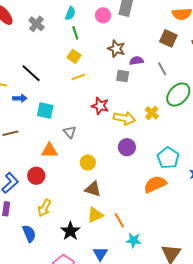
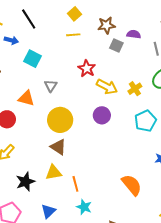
brown star: (116, 49) -> (106, 25), moved, turned 30
cyan pentagon: (168, 158) -> (145, 121), moved
yellow circle: (88, 163) -> (60, 120), size x1.6
orange semicircle: (155, 184) -> (132, 185), moved, turned 60

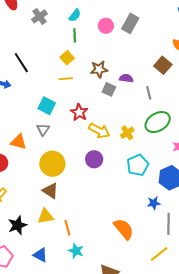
cyan square: (32, 59) -> (47, 106), moved
blue triangle: (48, 211) -> (40, 255), turned -49

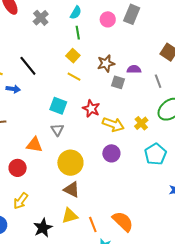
yellow line: (66, 79) -> (74, 77), turned 40
orange semicircle: (124, 229) -> (123, 221), moved

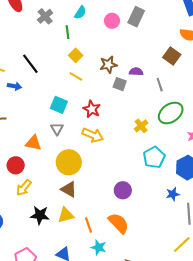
green line: (78, 33) -> (68, 32), moved
yellow arrow: (113, 124) -> (93, 135), moved
purple circle: (111, 153) -> (123, 190), moved
yellow arrow: (21, 201) -> (24, 188), moved
black star: (43, 228) -> (40, 215), moved, turned 30

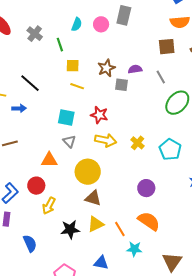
cyan semicircle: (80, 13) -> (77, 24), moved
yellow square: (76, 55) -> (73, 66), turned -32
brown square: (172, 56) -> (167, 47), turned -30
yellow cross: (141, 126) -> (138, 143), moved

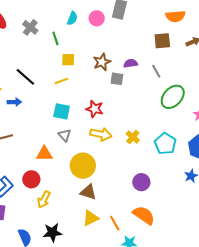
yellow line: (77, 86) -> (62, 81), moved, turned -40
black star: (70, 229) -> (52, 233), moved

